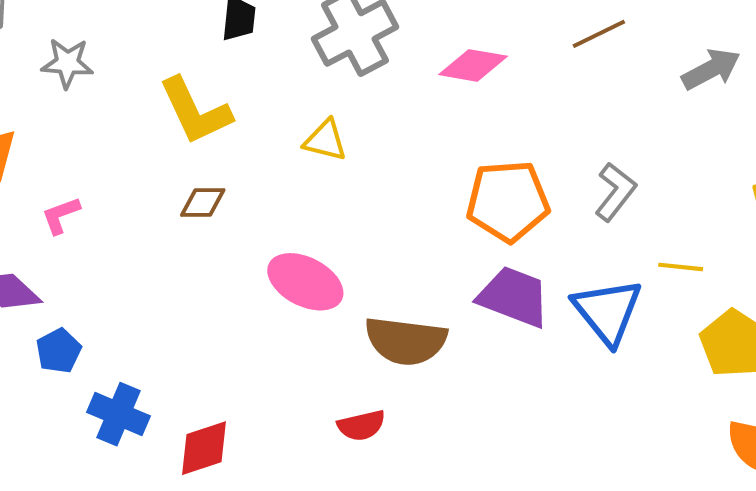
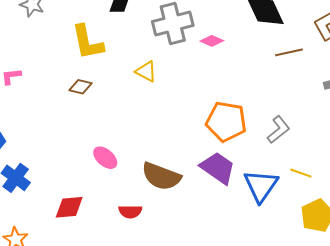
pink diamond: (473, 65) -> (212, 41), moved, size x0.7
pink ellipse: (305, 282) -> (105, 158), moved, size x0.7
red diamond: (204, 448) -> (69, 207), moved

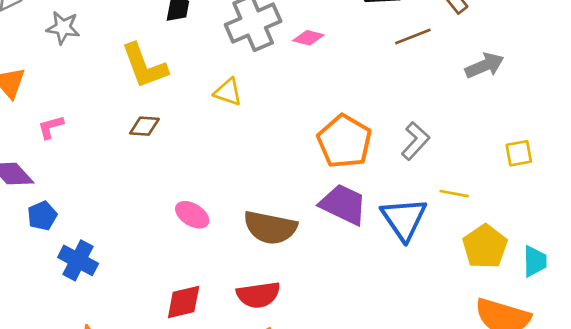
orange pentagon: (226, 122) -> (344, 141), turned 30
red diamond: (69, 207) -> (184, 302), moved
red semicircle: (130, 212) -> (258, 295), moved, size x1.4

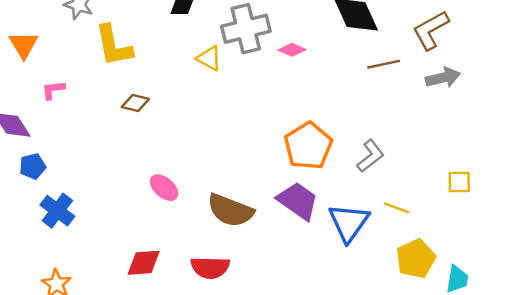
yellow L-shape: (144, 66) -> (114, 46), moved
gray arrow: (485, 66) -> (443, 78), moved
yellow triangle: (228, 92) -> (209, 58), moved

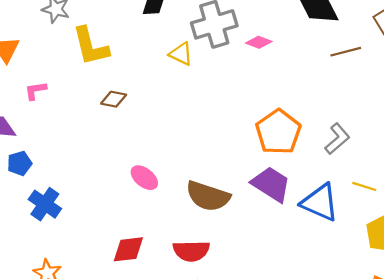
blue triangle: (349, 223) -> (320, 202), turned -39

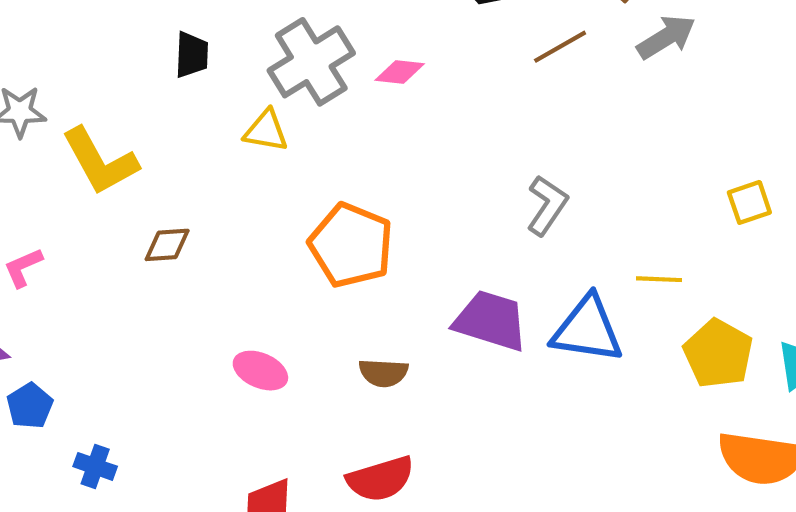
orange pentagon: (278, 132) -> (351, 245), moved
gray L-shape: (337, 139) -> (547, 205), moved
brown semicircle: (208, 196) -> (383, 373), size x0.6
blue cross: (45, 204) -> (95, 466), size x0.7

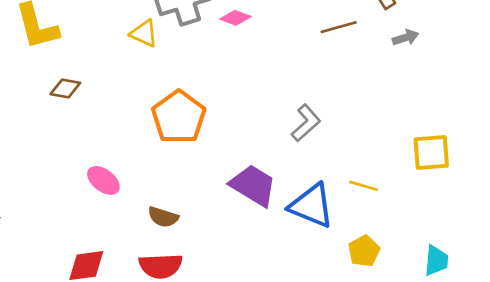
gray arrow: (666, 37) -> (406, 38), size x0.7
yellow square: (749, 202) -> (431, 153), size x1.4
yellow pentagon: (718, 354) -> (364, 251), moved, size x0.7
brown semicircle: (383, 373) -> (163, 217), moved

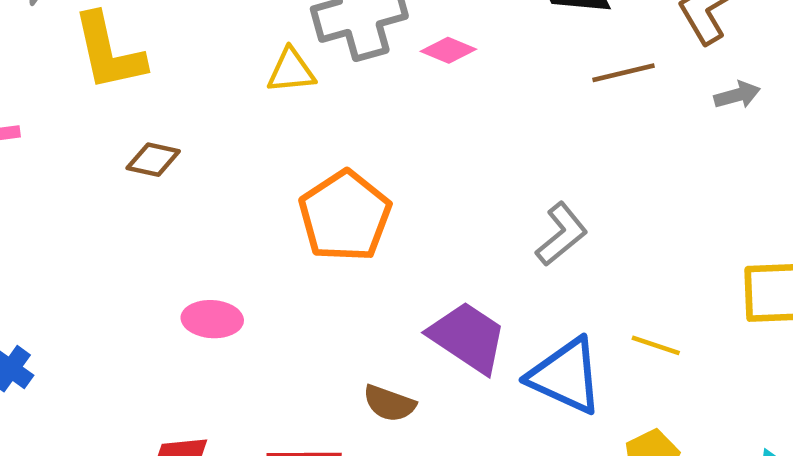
yellow triangle: (144, 33) -> (291, 71), turned -32
pink ellipse: (103, 180) -> (212, 319), turned -36
brown semicircle: (163, 217) -> (389, 403), moved

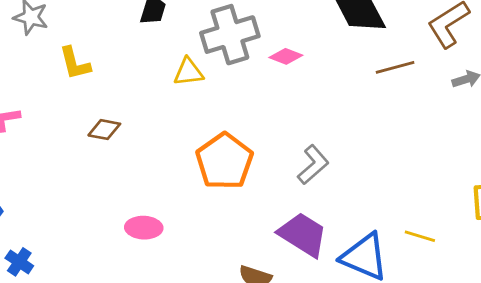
yellow L-shape: (109, 52) -> (75, 63), size x0.7
gray L-shape: (562, 234) -> (313, 165), moved

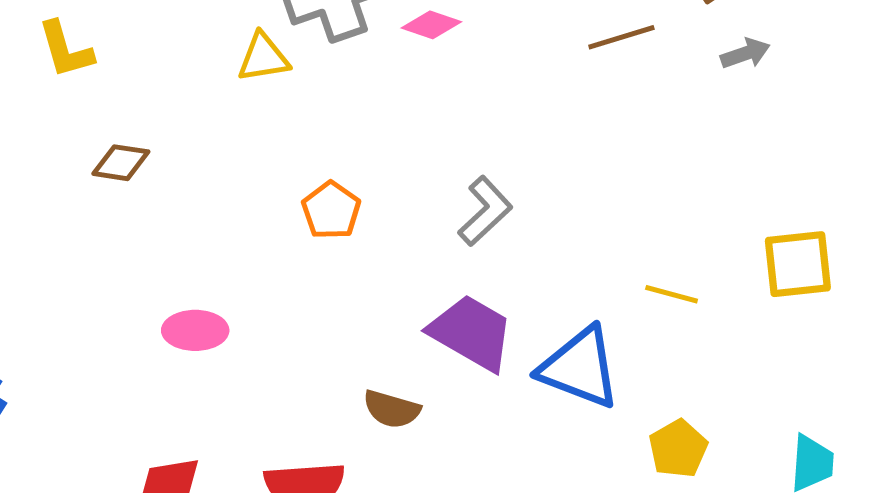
orange pentagon: (224, 161) -> (331, 210), size x0.6
yellow line: (420, 236) -> (672, 294), moved

